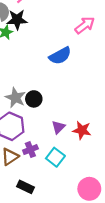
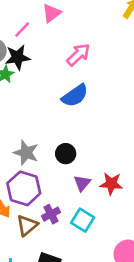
pink arrow: (85, 25) -> (78, 55), moved
black circle: (34, 99) -> (66, 154), moved

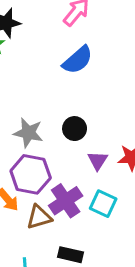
purple cross: (51, 214) -> (66, 201), size x1.5
brown triangle: (27, 225) -> (39, 217), turned 30

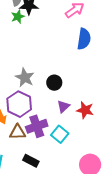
blue semicircle: (78, 60) -> (84, 39), moved, turned -55

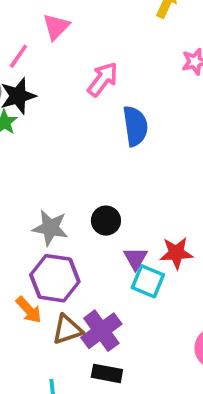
purple cross: (37, 126) -> (101, 331), moved
cyan square: (60, 134) -> (148, 281), moved

